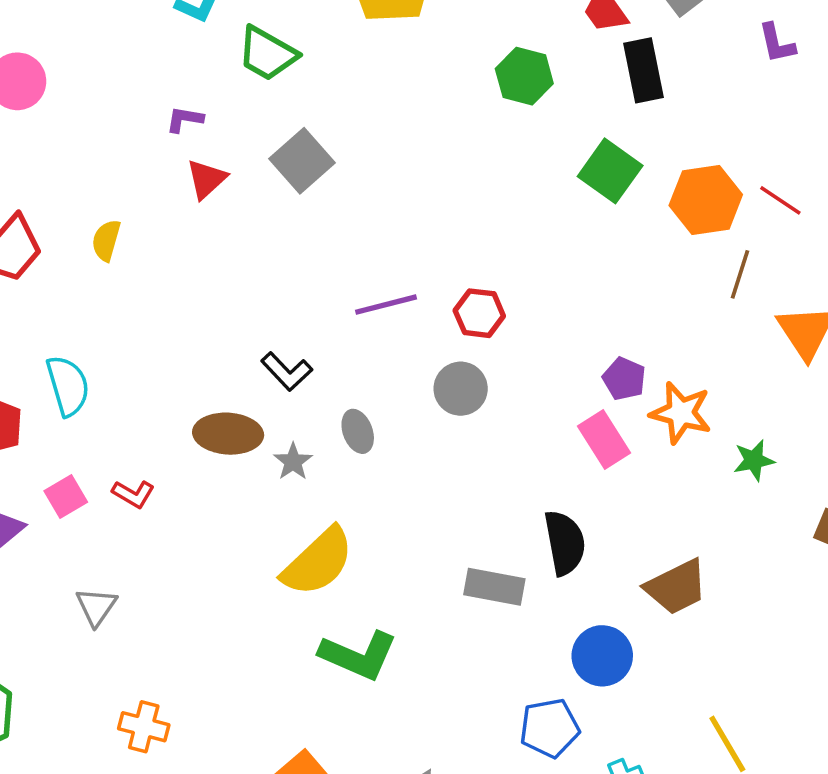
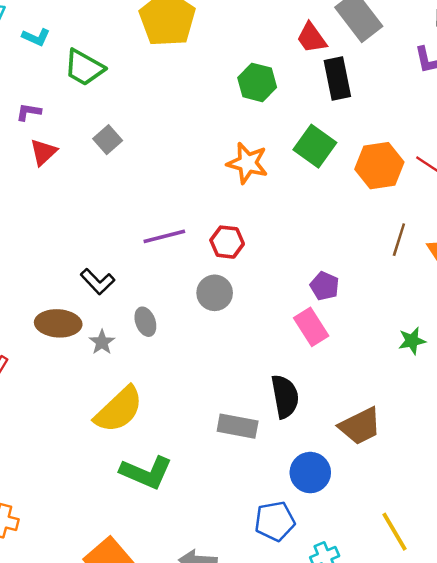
gray square: (302, 161) -> (108, 140), size x0.7
brown line: (740, 274) -> (399, 240), moved
orange star: (681, 413) -> (247, 163), moved

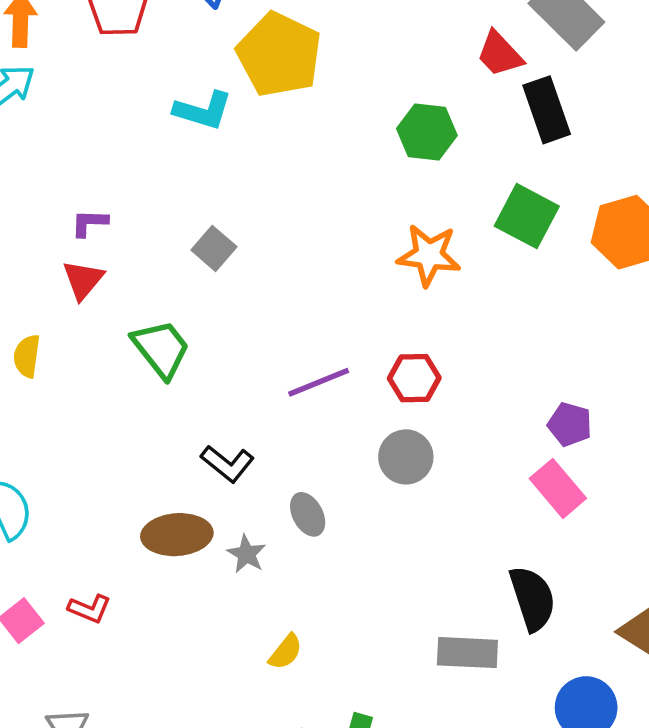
cyan L-shape: (36, 37) -> (203, 111), moved, size x1.4
green trapezoid: (84, 68) -> (161, 349), moved, turned -150
red triangle: (43, 152) -> (83, 280), moved
yellow semicircle: (119, 410) -> (285, 652), size x0.5

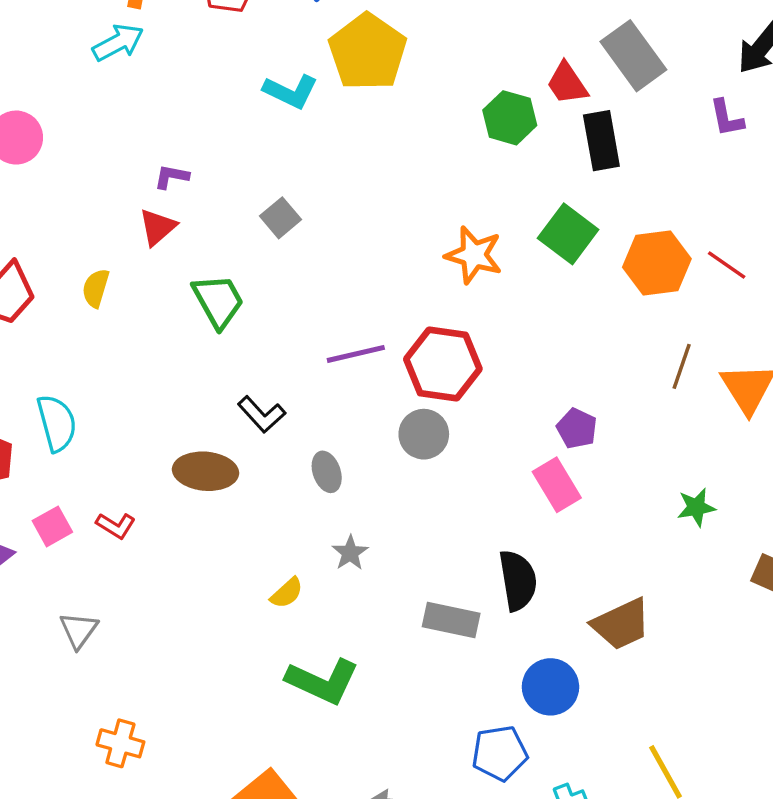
green hexagon: (427, 132) -> (510, 118), moved
red hexagon: (414, 378) -> (443, 364), size x1.6
gray star: (246, 554) -> (350, 553), moved

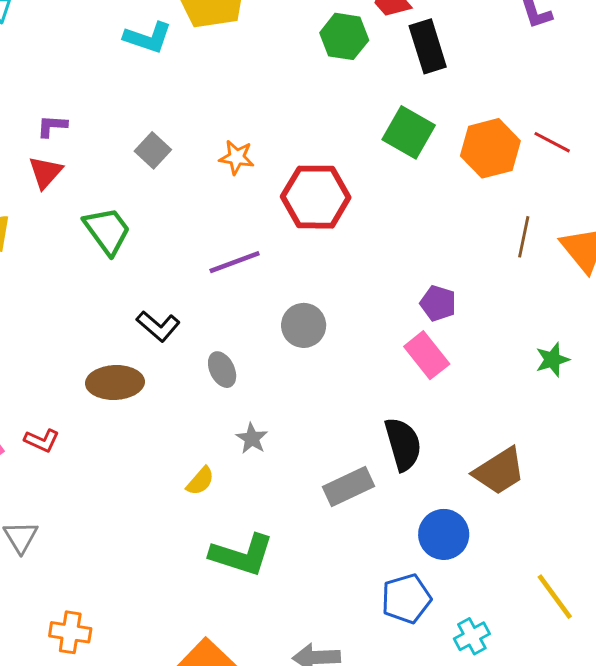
orange star: (474, 255) -> (237, 157), moved, size x0.7
red hexagon: (443, 364) -> (316, 197), moved
gray rectangle: (451, 620) -> (348, 486), turned -30

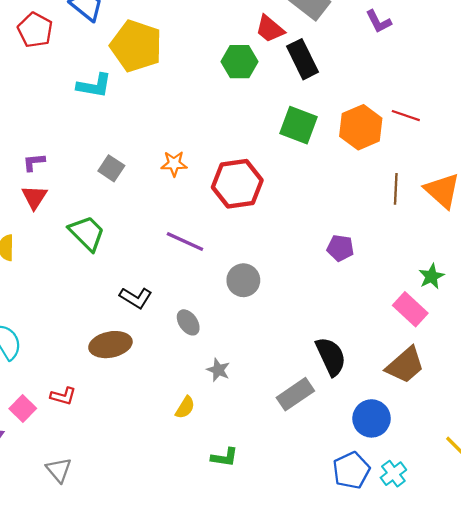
purple line: (235, 262) -> (185, 242), turned 54
pink rectangle: (427, 355) -> (410, 309), moved
green L-shape: (242, 555) -> (225, 457), size x0.6
cyan cross: (472, 636) -> (393, 474), moved

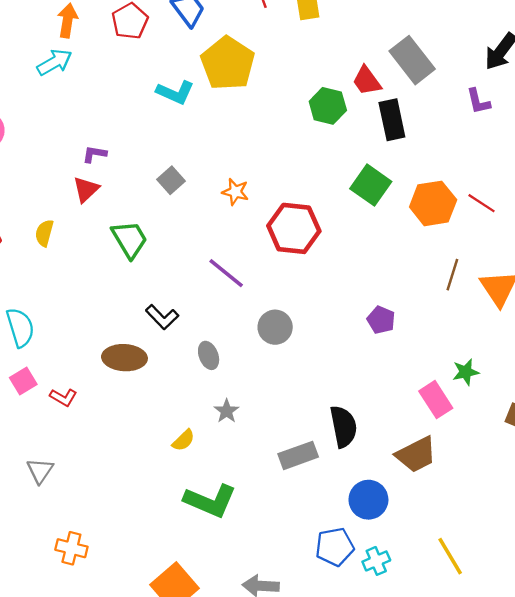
pink square: (23, 408) -> (23, 381), moved
green L-shape: (225, 457) -> (210, 501), size x1.8

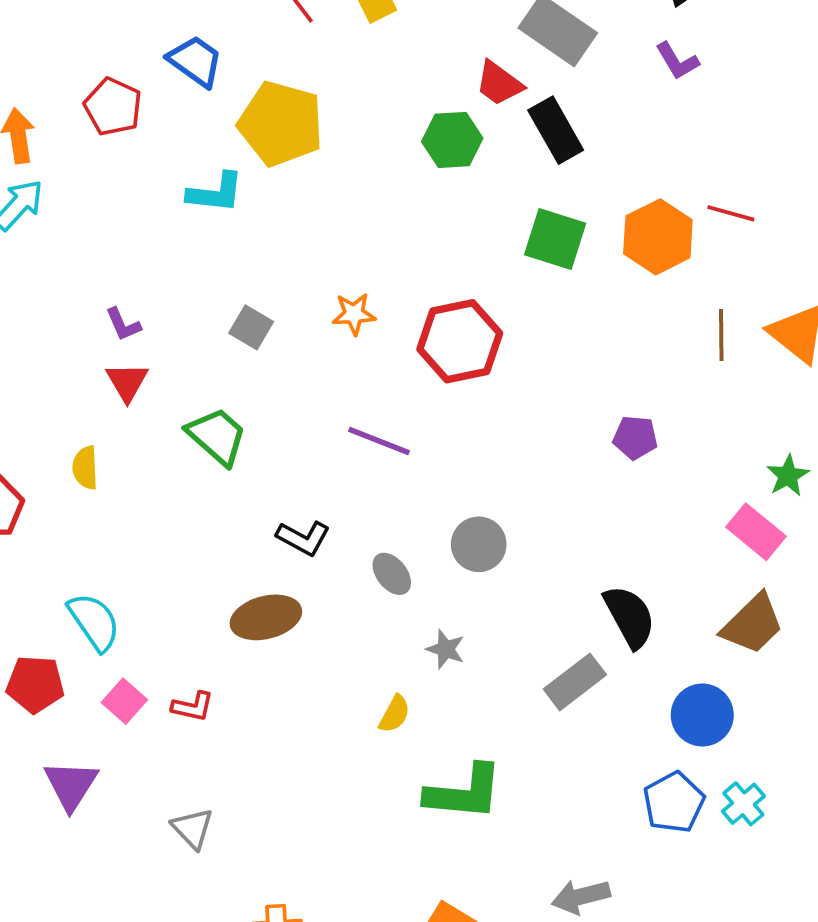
purple L-shape: (94, 154) -> (123, 324), turned -105
gray circle: (275, 327) -> (479, 544), moved

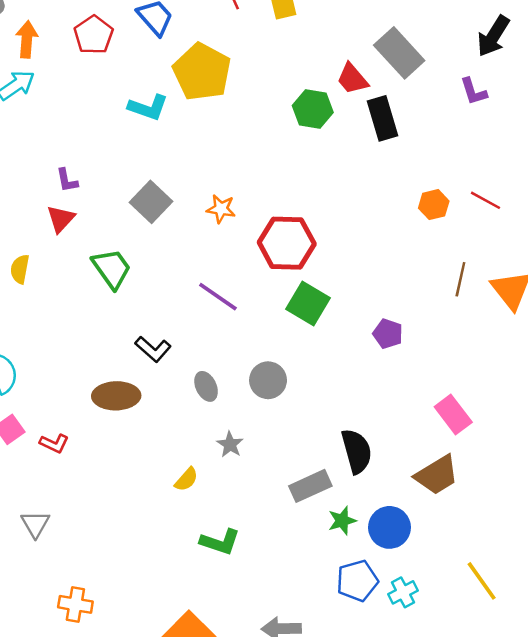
orange hexagon: (658, 237) -> (434, 205), size x0.6
green square: (555, 239) -> (308, 304), moved
gray square: (251, 327) -> (151, 202), size x1.4
green star: (788, 476) -> (342, 521), moved
green L-shape: (464, 792) -> (220, 542), size x0.7

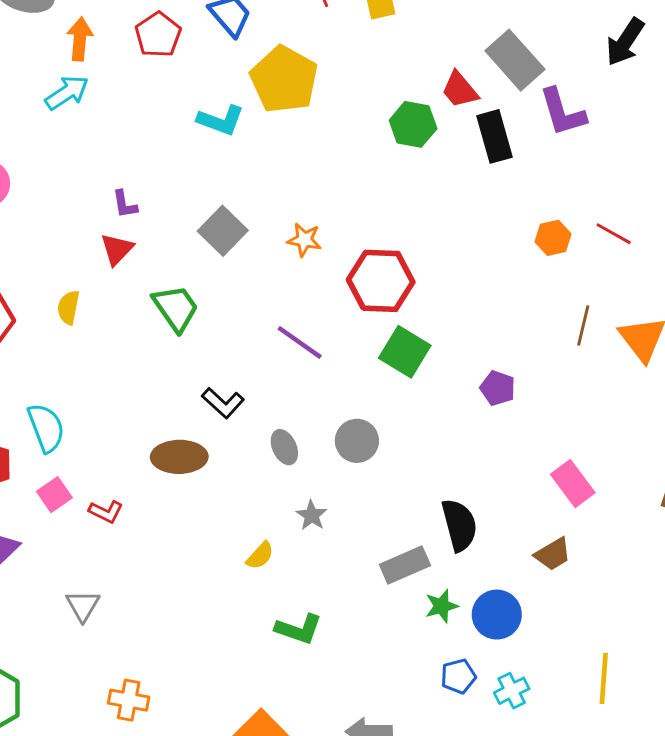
purple L-shape: (473, 91) -> (562, 112), moved, size x1.5
brown trapezoid: (437, 475) -> (553, 554), size x0.7
blue pentagon: (357, 581) -> (458, 676), size x0.7
yellow line: (482, 581) -> (604, 678), turned 39

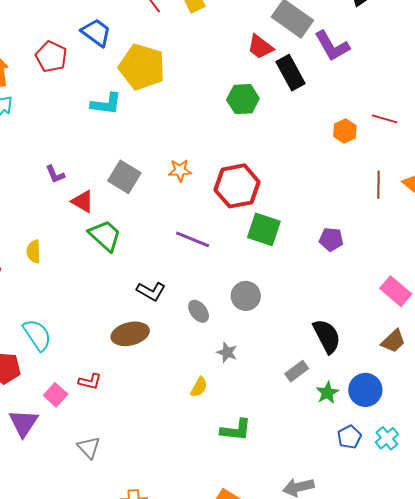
green hexagon: (413, 124) -> (243, 99), moved
red triangle: (117, 249) -> (83, 202), moved, turned -30
pink square: (54, 495) -> (56, 395), moved
gray rectangle: (405, 565) -> (297, 371), size x0.7

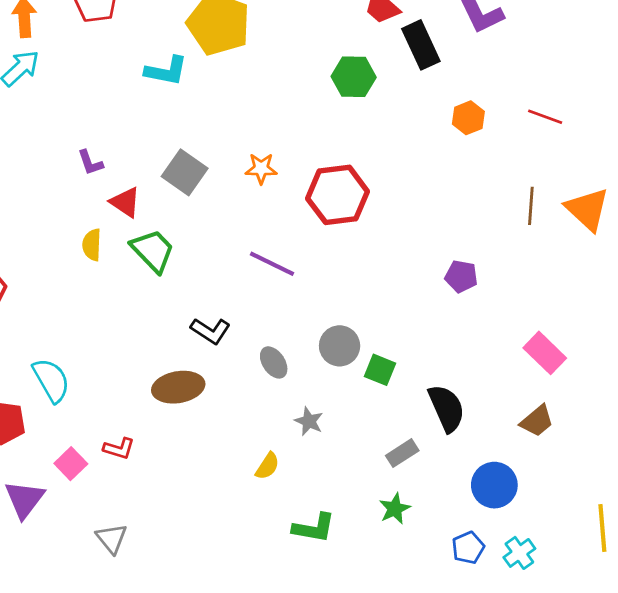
orange hexagon: (345, 131) -> (468, 118), moved
green square: (264, 229) -> (380, 370), moved, size x0.7
yellow semicircle: (34, 251) -> (92, 245), moved
green star: (327, 393) -> (395, 509), moved

